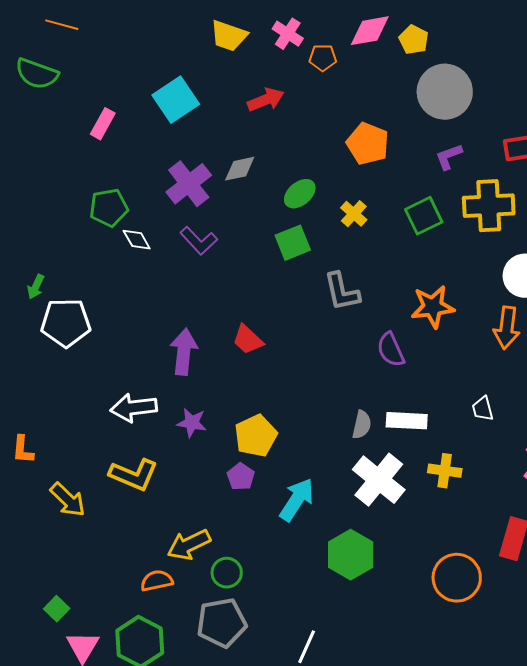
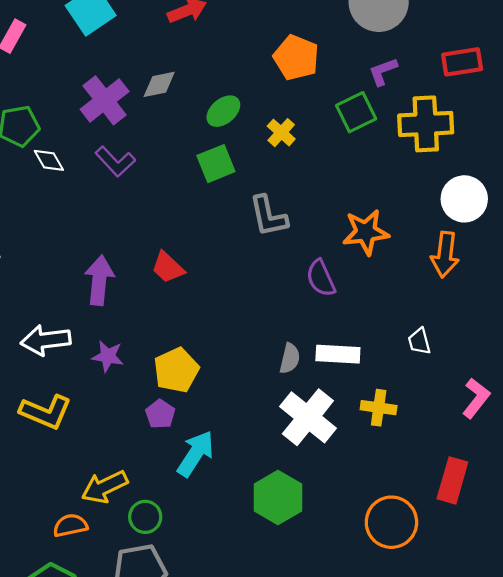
green square: (424, 216) -> (356, 112), moved
cyan arrow: (297, 500) -> (196, 454), moved

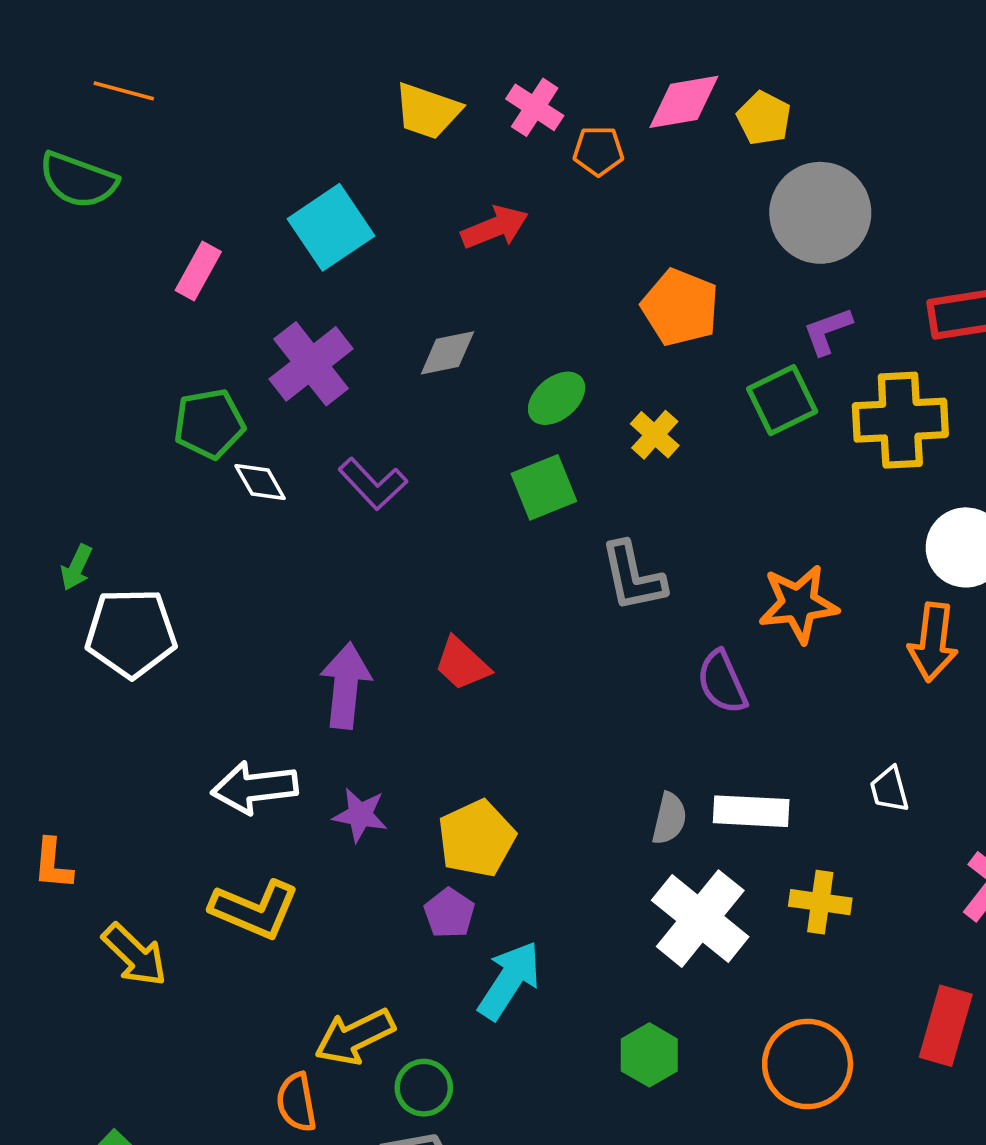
purple cross: (105, 100) -> (311, 364), moved
green hexagon: (278, 498) -> (649, 1055), size x0.7
orange circle: (391, 522) -> (808, 1064), moved
orange semicircle: (70, 525) -> (296, 1102), turned -88

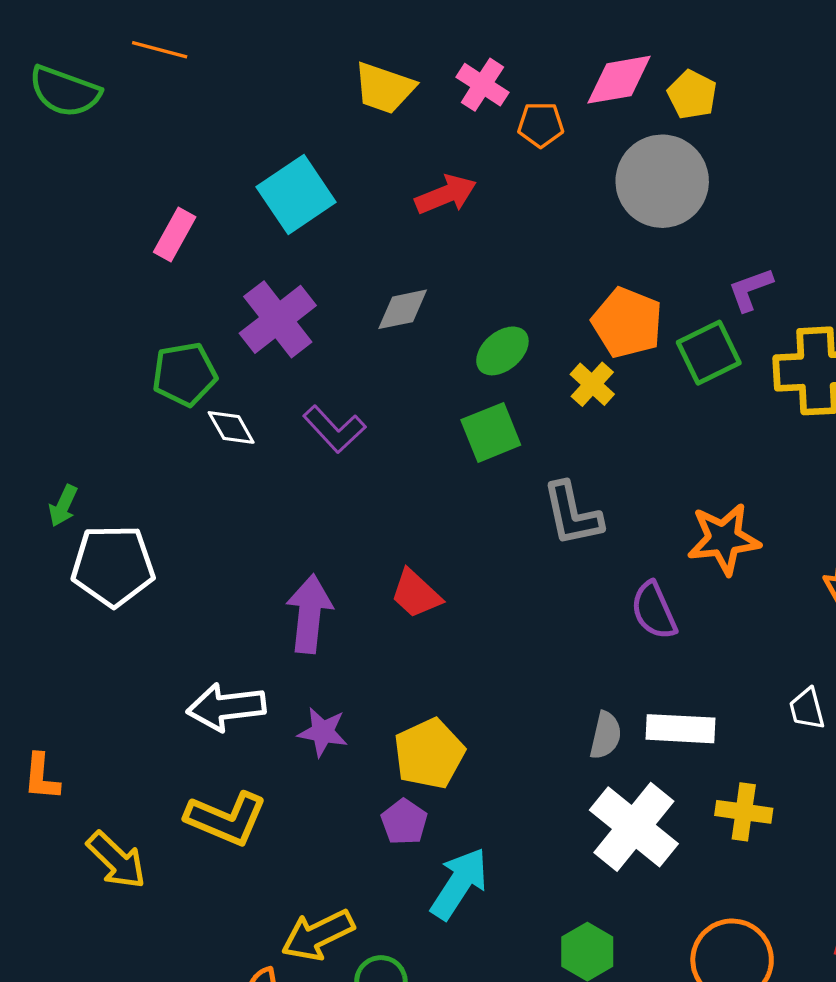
orange line: (124, 91) -> (160, 50), moved
green semicircle: (78, 180) -> (65, 91), moved
gray circle: (820, 213) -> (662, 181), moved
orange pentagon: (680, 307) -> (627, 323), moved

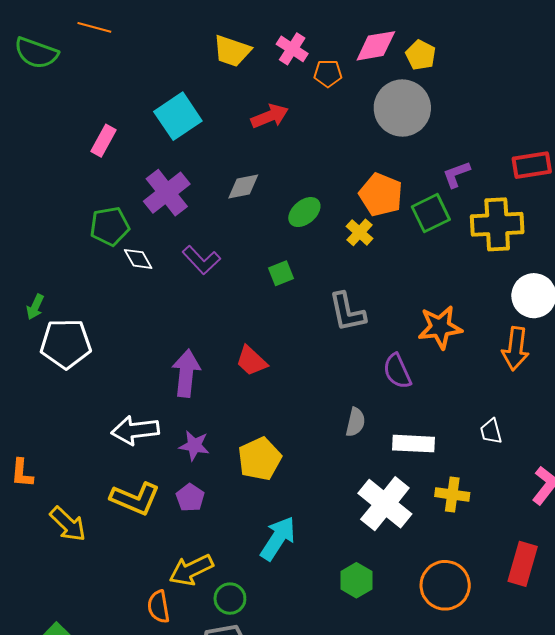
green square: (491, 432) -> (281, 273), moved, size x0.7
gray semicircle: (606, 735) -> (355, 422), moved
purple pentagon: (404, 822) -> (190, 498), moved

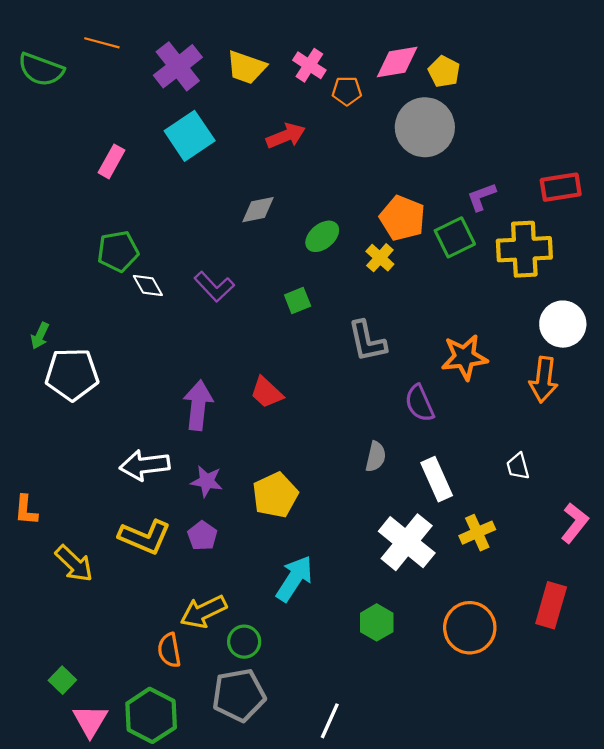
purple cross: (167, 193) -> (178, 66), moved
white rectangle: (414, 444) -> (437, 479), turned 63
yellow cross: (452, 495) -> (477, 533), turned -32

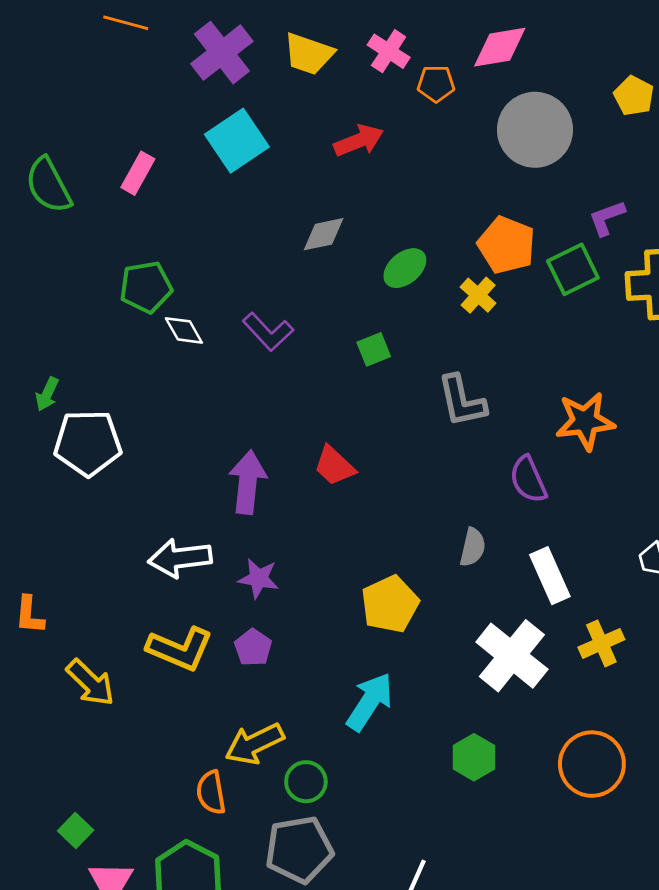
green semicircle: (41, 70) -> (48, 185), moved, turned 42
yellow pentagon: (444, 72) -> (634, 96), moved
yellow pentagon: (275, 495) -> (390, 604), moved

